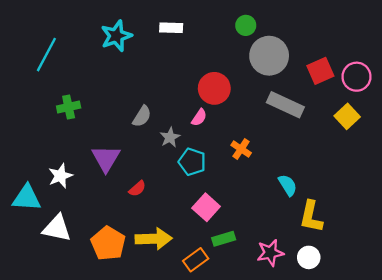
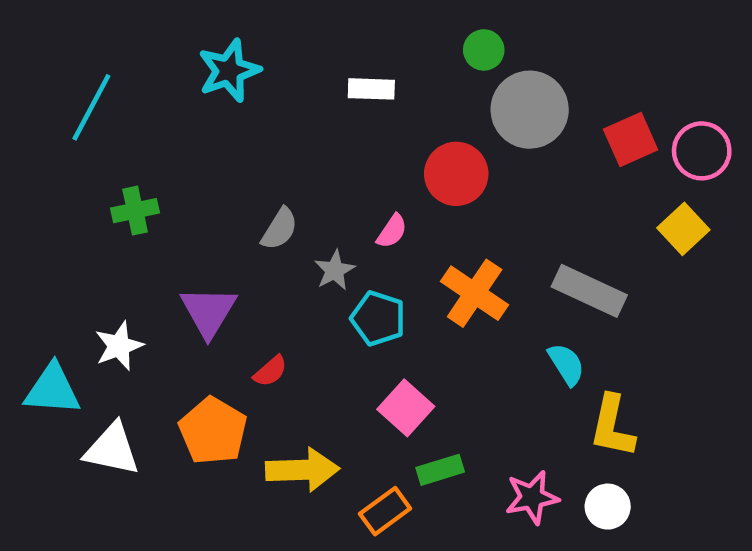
white rectangle: (171, 28) -> (371, 89), moved
red circle: (214, 88) -> (456, 174), moved
gray rectangle: (285, 105) -> (589, 291), moved
orange cross: (241, 149) -> (475, 293), size x1.6
orange pentagon: (108, 243) -> (213, 431), moved

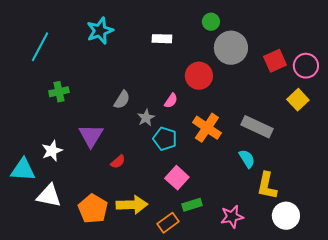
orange pentagon: (213, 431) -> (93, 209), moved
white circle: (608, 507) -> (286, 216), moved, size x1.4

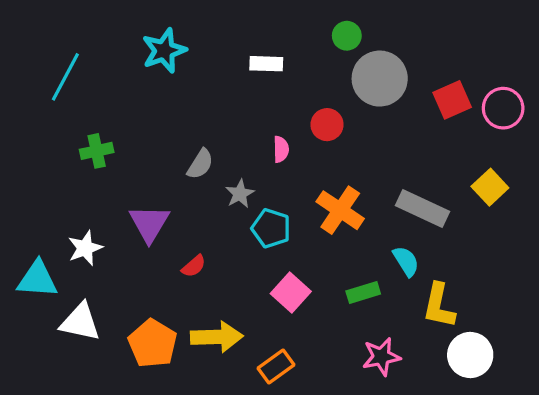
red circle: (199, 76) -> (327, 125), size x0.7
yellow square: (298, 100) -> (490, 187), moved
pink semicircle: (171, 101) -> (281, 149), moved, turned -35
green rectangle: (192, 205) -> (363, 292), moved

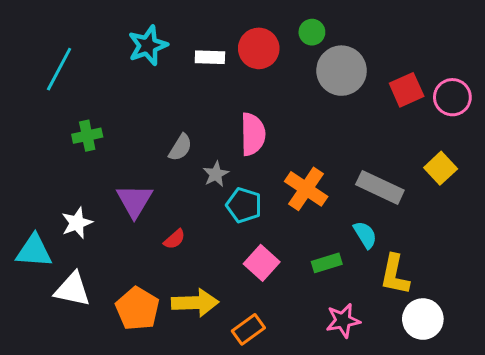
white rectangle: (266, 64) -> (210, 57), moved
red circle: (327, 125) -> (259, 48), moved, size x1.4
pink semicircle: (281, 149) -> (253, 134), size x1.8

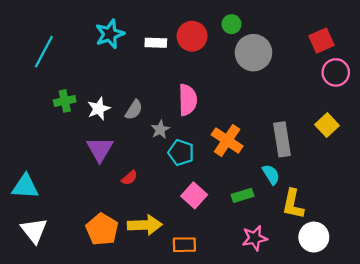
red square: (407, 90) -> (322, 41), moved
gray rectangle: (380, 187) -> (282, 139), turned 56
white star: (77, 223) -> (99, 109), moved
white triangle: (72, 289) -> (34, 230), moved, turned 40
orange rectangle: (248, 329) -> (184, 245), turned 35

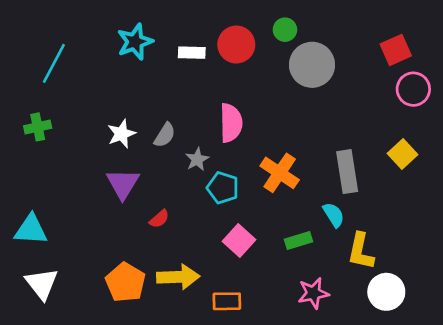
green cross: (65, 101) -> (38, 127), moved

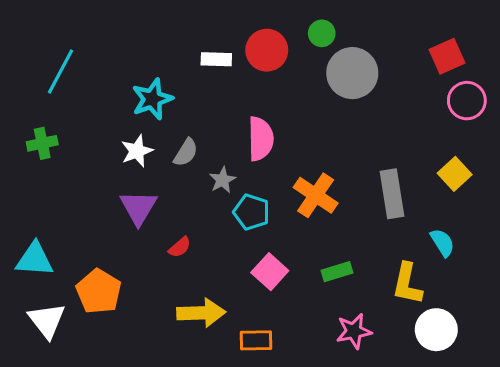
cyan star: (135, 42) -> (152, 99), moved
cyan semicircle: (334, 215) -> (442, 243), moved
orange pentagon: (125, 282) -> (99, 291), moved

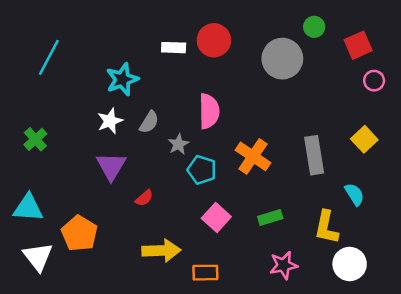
green circle: (322, 33) -> (314, 27), moved
pink circle: (467, 101) -> (374, 81), size x0.7
green cross: (42, 143) -> (35, 139), moved, turned -30

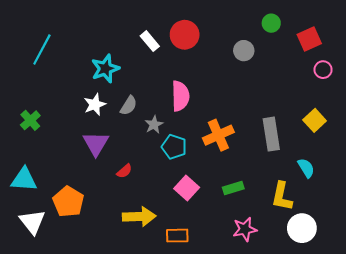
white rectangle: (174, 48) -> (150, 41), turned 48
gray circle: (282, 59) -> (244, 51), size x0.6
orange cross: (253, 156) -> (218, 135), turned 32

